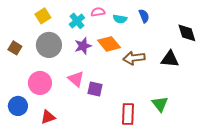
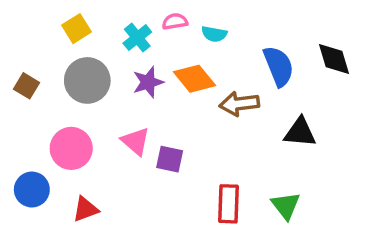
blue semicircle: (144, 16) -> (279, 66), moved, size x1.6
black triangle: (170, 59) -> (300, 132), moved
green triangle: (160, 104) -> (286, 206), moved

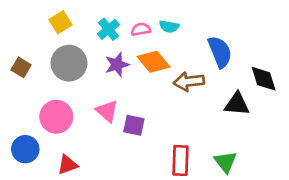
pink semicircle: (175, 21) -> (141, 29), moved
black diamond: (334, 59) -> (264, 79), moved

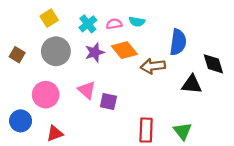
blue semicircle: (220, 52) -> (178, 42), turned 30

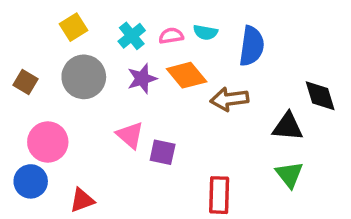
blue semicircle: (178, 42) -> (252, 46), moved
pink circle: (46, 95) -> (48, 142), moved
green triangle: (183, 131) -> (289, 175), moved

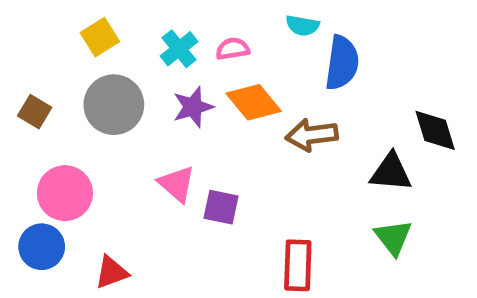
cyan semicircle: (205, 32) -> (302, 25), moved

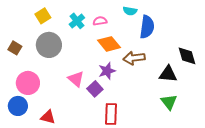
purple star: (193, 107) -> (107, 71), moved
purple square: (221, 207) -> (95, 89), turned 35
red rectangle: (298, 265) -> (111, 114), moved
red triangle: (112, 272) -> (48, 117), turned 35

